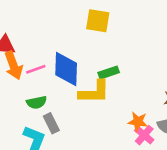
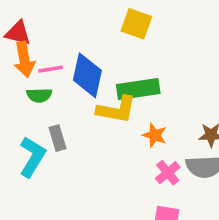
green rectangle: (109, 73) -> (138, 89), size x1.6
green semicircle: (37, 102) -> (39, 95), moved
orange star: (138, 122) -> (155, 135), moved

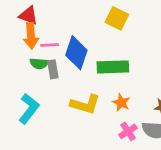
yellow L-shape: (116, 110) -> (85, 104), moved
gray rectangle: (58, 138) -> (53, 69), moved

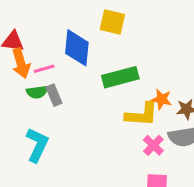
blue diamond: (76, 53) -> (77, 48), moved
orange star: (121, 103) -> (161, 99), moved
yellow L-shape: (85, 104) -> (142, 115), moved

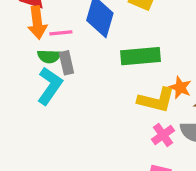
cyan L-shape: (37, 145) -> (50, 86), moved

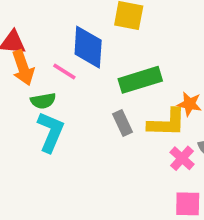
pink line: (61, 33) -> (64, 71), moved, turned 50
gray rectangle: (66, 63) -> (122, 123), moved

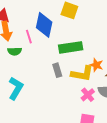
pink line: (64, 71) -> (29, 37), turned 32
cyan L-shape: (51, 132) -> (16, 88), moved

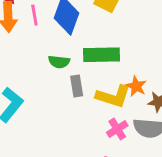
pink line: (29, 37) -> (34, 15), moved
green semicircle: (15, 51) -> (59, 62), moved

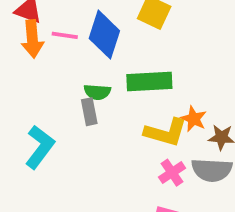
pink line: (34, 15) -> (65, 35), turned -70
gray rectangle: (77, 86) -> (89, 112), moved

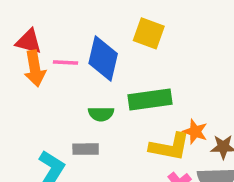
gray rectangle: (89, 112) -> (86, 149), moved, turned -75

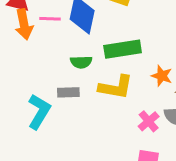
yellow L-shape: (170, 147) -> (116, 87), moved

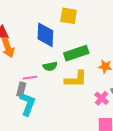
pink line: (50, 19) -> (30, 78), moved
gray rectangle: (68, 92) -> (21, 89), moved, turned -64

